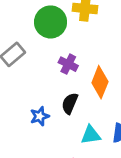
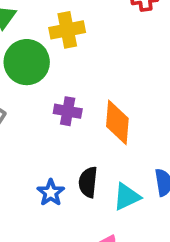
black semicircle: (70, 103) -> (88, 182), moved

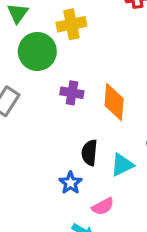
blue star: (51, 193) -> (70, 183), moved

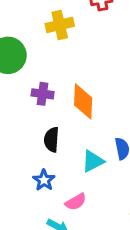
yellow cross: (71, 24) -> (60, 25), moved
black semicircle: (89, 153) -> (52, 140), moved

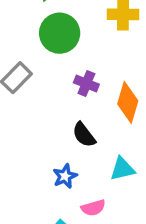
black semicircle: (52, 140) -> (84, 135), turned -55

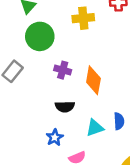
black semicircle: (84, 135) -> (65, 107), turned -48

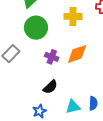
orange diamond: (93, 80) -> (77, 54), moved, turned 55
black semicircle: (65, 107) -> (50, 87), turned -49

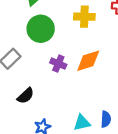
black semicircle: (50, 87) -> (26, 96), moved

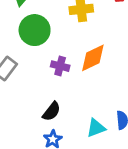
black semicircle: (26, 96) -> (52, 111), moved

